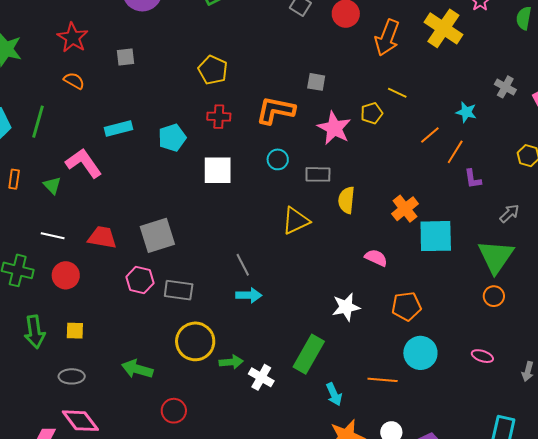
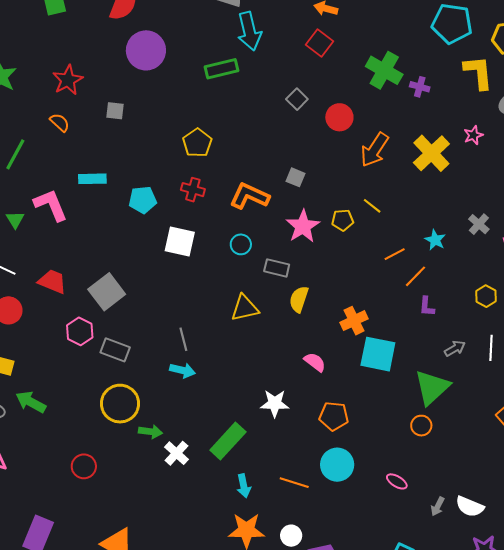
gray square: (157, 235) -> (107, 292), turned -33
green arrow: (137, 369) -> (31, 402), moved

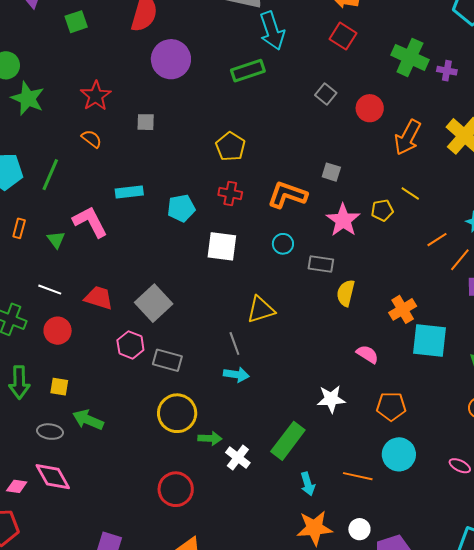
yellow triangle: (245, 308) -> (261, 310), moved
red circle: (84, 466) -> (176, 489), moved, size x1.4

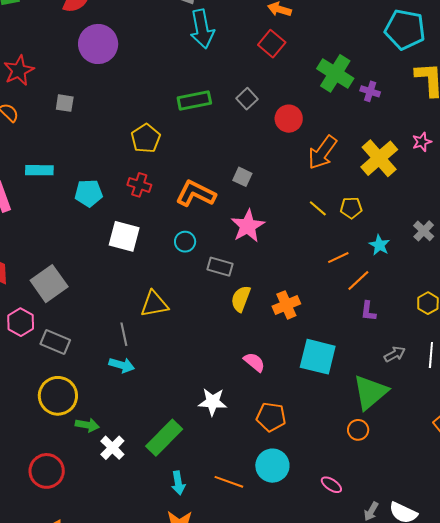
green rectangle: (248, 71) -> (194, 101), moved
yellow pentagon: (382, 210) -> (351, 208), moved
orange cross: (403, 309) -> (286, 305), moved

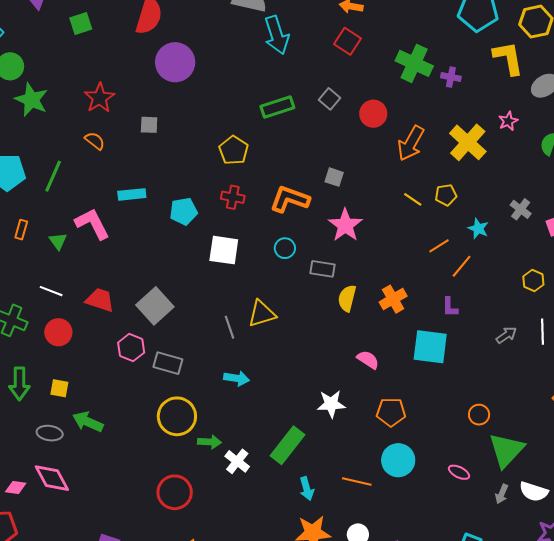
purple L-shape: (368, 311) -> (450, 307), moved
gray line: (124, 334) -> (230, 327), moved
green triangle: (370, 392) -> (506, 450), moved

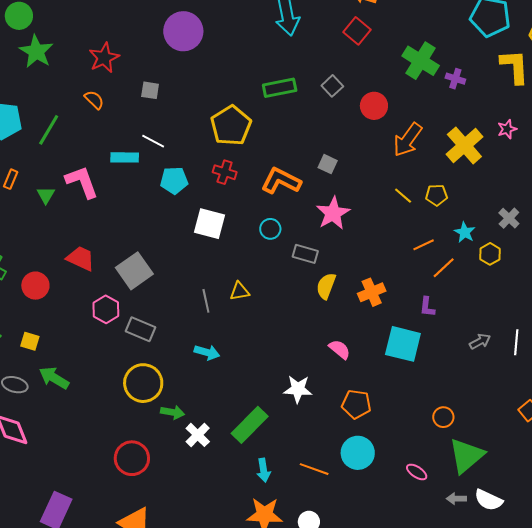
yellow pentagon: (234, 150) -> (231, 126), size x1.4
yellow hexagon: (533, 281) -> (490, 254), moved
white line: (51, 291) -> (153, 141), moved
yellow triangle: (262, 314) -> (240, 291), size x0.7
gray arrow: (502, 494) -> (456, 499), turned 60

